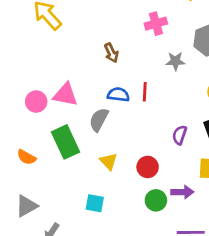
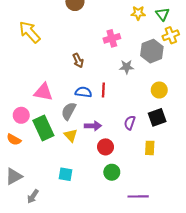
pink circle: (36, 102) -> (21, 115), moved
yellow triangle: (109, 161) -> (71, 135), moved
purple arrow: (182, 192) -> (93, 126), moved

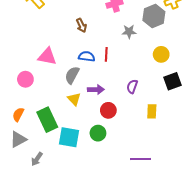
black square: (157, 117) -> (173, 81), moved
green rectangle: (43, 128) -> (47, 120), moved
orange semicircle: (14, 140) -> (18, 114), moved, turned 88
green circle: (112, 172) -> (98, 133), moved
cyan square: (65, 174) -> (69, 137), size x1.5

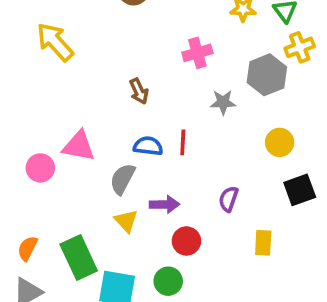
pink circle: (25, 79) -> (40, 168), moved

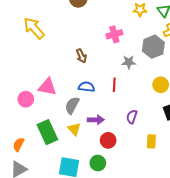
red line: (183, 142) -> (114, 85), moved
green rectangle: (79, 257) -> (47, 132), moved

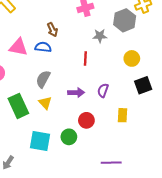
pink triangle: (47, 87) -> (18, 47), moved
blue semicircle: (87, 87) -> (43, 47), moved
purple arrow: (96, 120) -> (76, 92), moved
red circle: (108, 140) -> (86, 120), moved

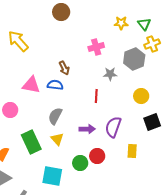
purple semicircle: (103, 90) -> (113, 127), size x1.5
green circle: (69, 137) -> (80, 163), moved

